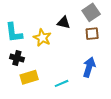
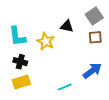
blue arrow: (89, 67) -> (92, 71), turned 36
yellow rectangle: (29, 77) -> (21, 82), moved

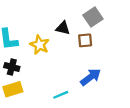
brown square: (95, 37) -> (85, 40), moved

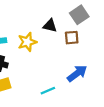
yellow star: (40, 45) -> (27, 42), turned 30

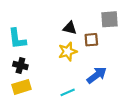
gray square: (79, 15) -> (110, 19), moved, turned 30
yellow star: (27, 42) -> (68, 52), moved

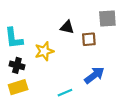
yellow star: (68, 52) -> (44, 51), moved

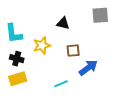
brown square: (89, 39) -> (73, 51), moved

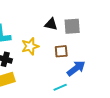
gray square: (100, 15) -> (72, 26), moved
cyan line: (61, 84) -> (60, 87), moved

